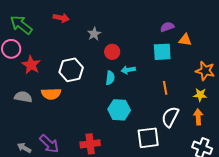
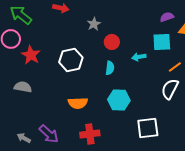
cyan arrow: (128, 70) -> (139, 57), moved
orange line: (165, 88) -> (175, 67), moved, turned 64
orange semicircle: (51, 94) -> (78, 103), moved
white semicircle: (170, 117) -> (170, 89), moved

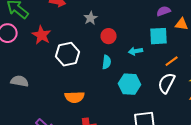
red star: (31, 55) -> (42, 35), moved
cyan hexagon: (119, 100) -> (130, 84), moved

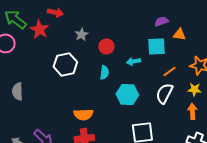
gray star: (91, 18) -> (81, 34), moved
red star: (42, 35) -> (39, 29), moved
gray semicircle: (20, 81) -> (17, 91), turned -102
orange semicircle: (75, 97) -> (83, 114), moved

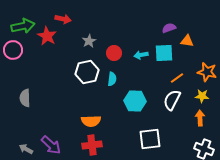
green arrow: (15, 19) -> (23, 26), turned 130
cyan arrow: (133, 61) -> (141, 55), moved
white hexagon: (65, 64) -> (87, 72), moved

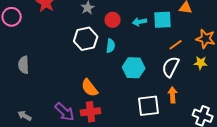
orange arrow: (200, 118) -> (173, 95), moved
orange semicircle: (91, 121) -> (90, 88), turned 54
purple arrow: (51, 145) -> (65, 112), moved

